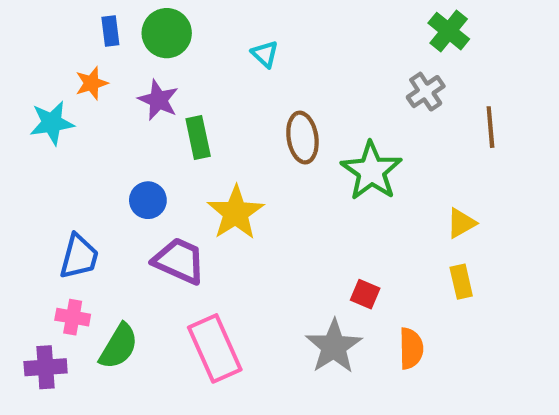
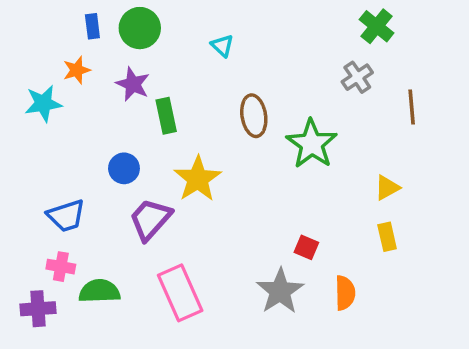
blue trapezoid: (79, 257) -> (66, 216), turned 57
purple trapezoid: (179, 261) -> (150, 219), turned -72
green semicircle: (119, 346) -> (99, 291), turned -123

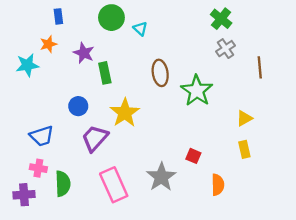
green cross: (377, 26) -> (221, 19), moved
green circle: (140, 28) -> (111, 18), moved
green semicircle: (99, 291) -> (63, 184), turned 90
gray star: (280, 291) -> (161, 177), moved

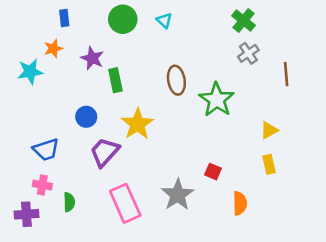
cyan triangle: (140, 29) -> (164, 20), moved
green semicircle: (63, 184) -> (69, 202), size x0.7

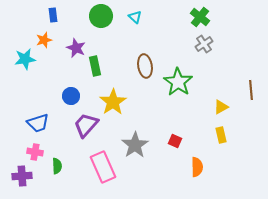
brown line: (286, 74) -> (251, 90), moved
gray star: (178, 195) -> (135, 145), moved

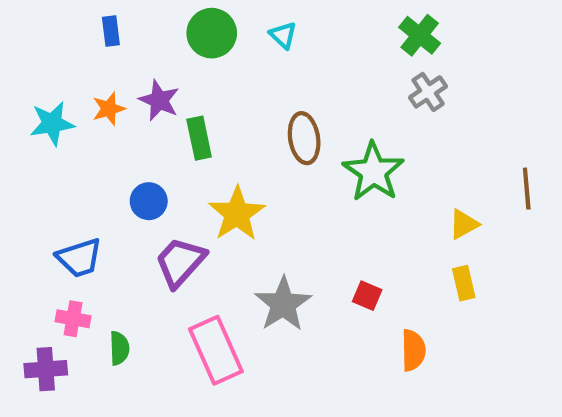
orange star: (44, 40) -> (109, 109), moved

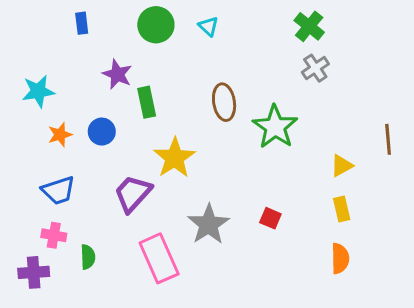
orange star: (109, 109) -> (60, 135), moved
blue circle: (149, 201) -> (102, 132), moved
orange semicircle: (413, 350) -> (340, 258), moved

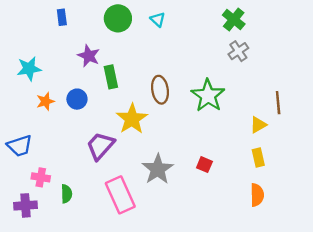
brown ellipse: (224, 102) -> (160, 90), moved
brown line: (388, 139) -> (278, 103), moved
blue trapezoid: (58, 190) -> (20, 146), moved

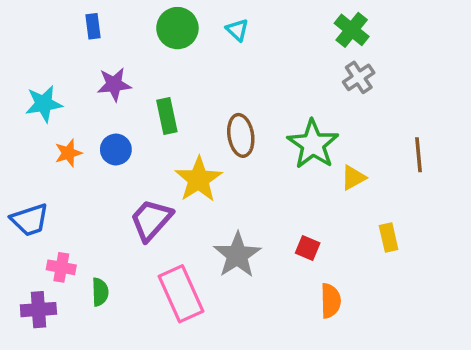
purple star: (89, 56) -> (114, 84), moved, turned -30
yellow triangle: (258, 125) -> (353, 178), moved
orange semicircle: (257, 195) -> (331, 301), moved

